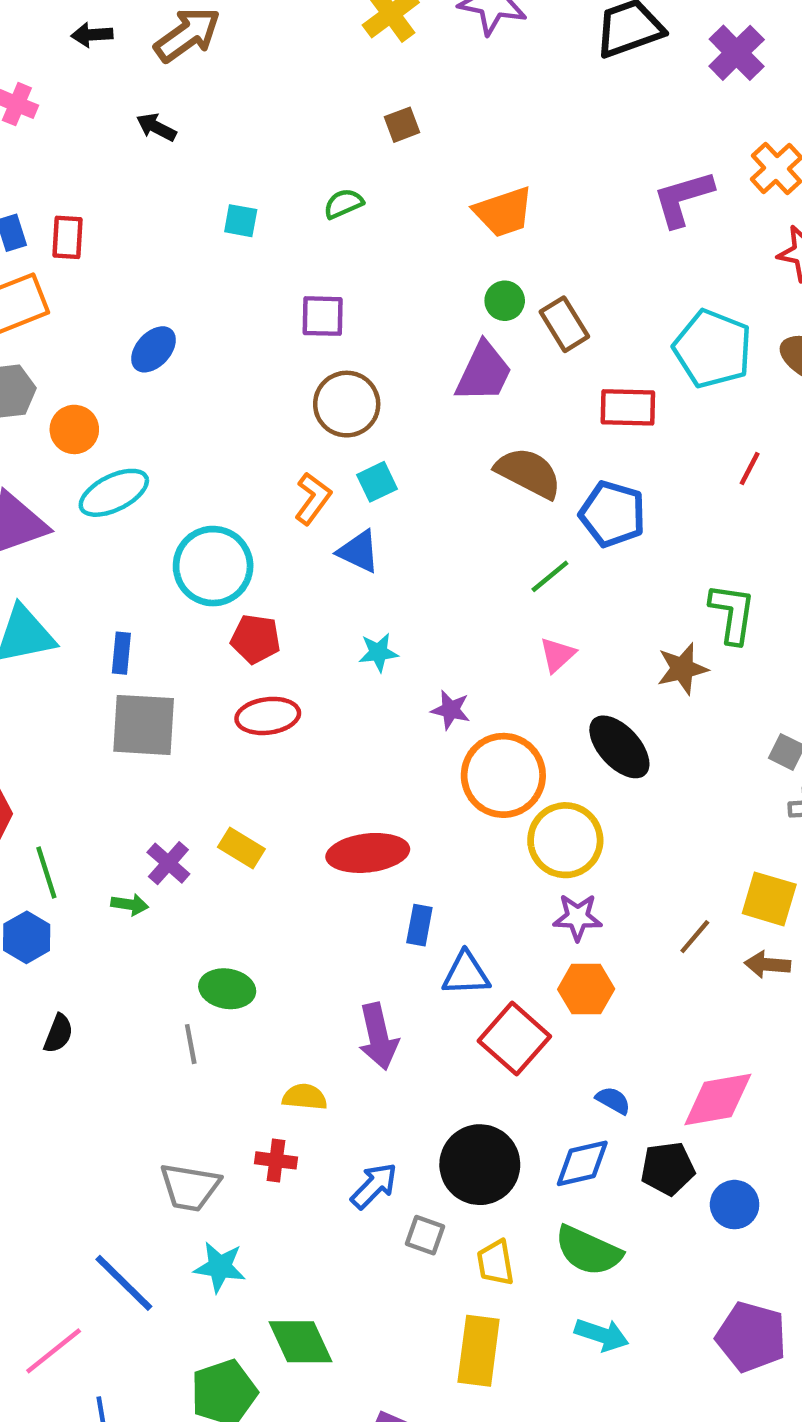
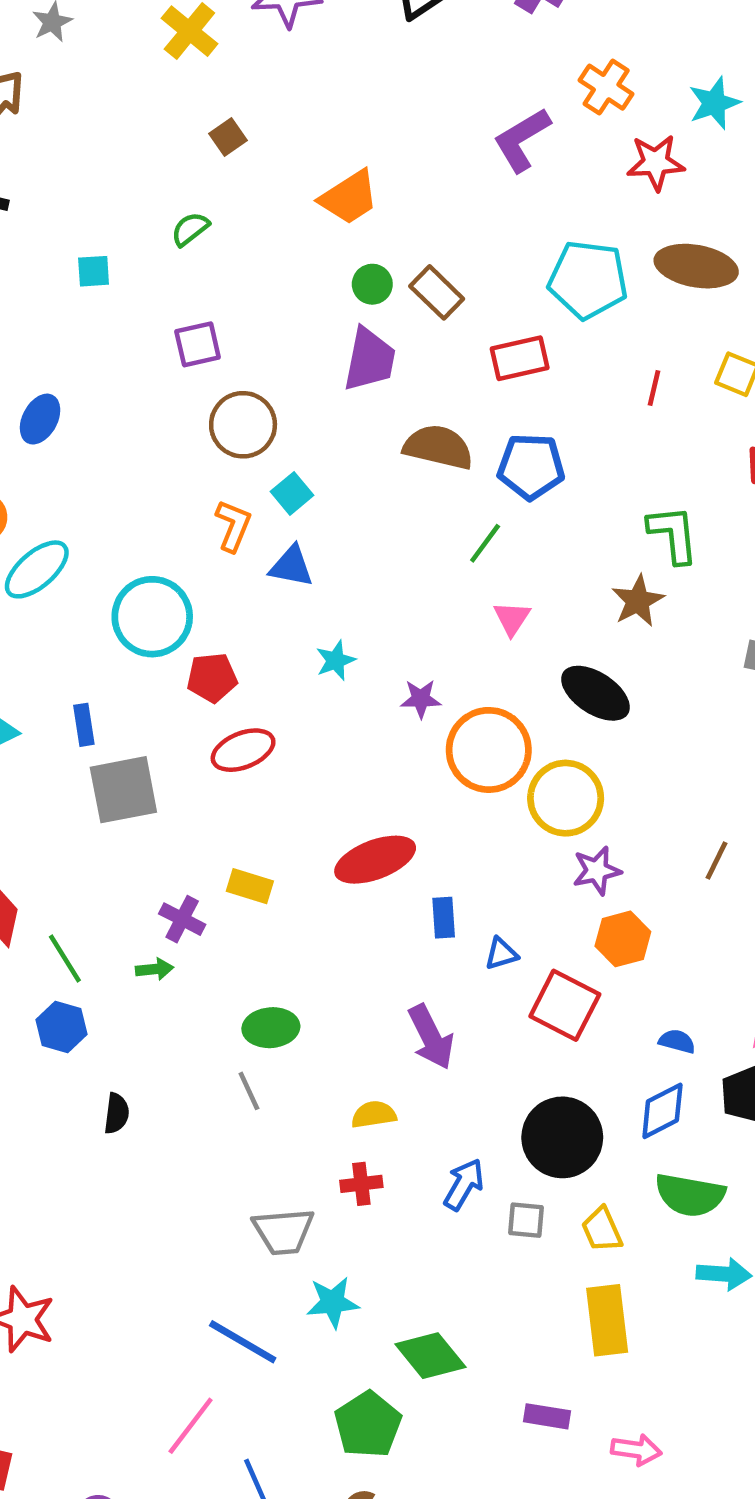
blue triangle: (466, 974) -> (501, 954), size x0.7

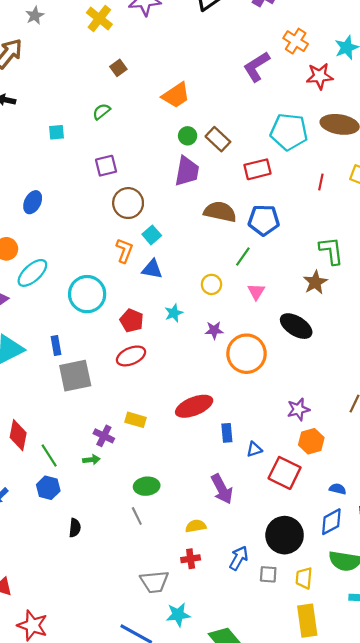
red pentagon: (212, 678) -> (132, 321), moved, turned 30
yellow circle: (566, 798) -> (211, 284), moved, size x0.6
yellow trapezoid: (602, 1230) -> (304, 578), turned 30

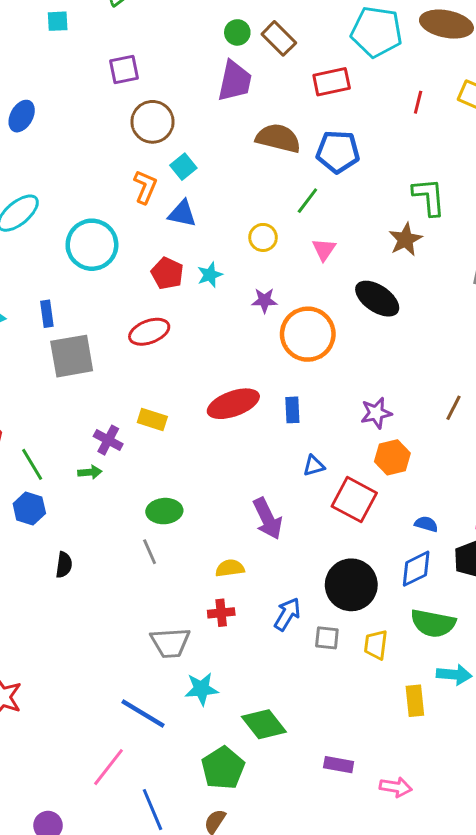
red pentagon: (132, 321) -> (167, 273), moved
blue rectangle: (227, 433) -> (292, 410), moved
yellow rectangle: (307, 621) -> (415, 701), moved, size x0.7

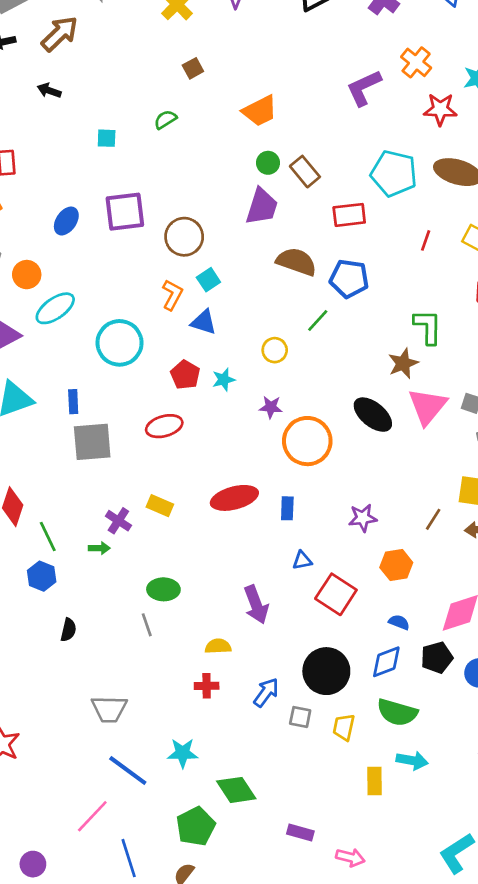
purple square: (124, 69) -> (125, 212), moved, size x1.5
pink triangle: (324, 249) -> (427, 406), moved, size x1.8
orange hexagon: (392, 457) -> (396, 565), moved
gray trapezoid: (170, 643) -> (109, 709), moved

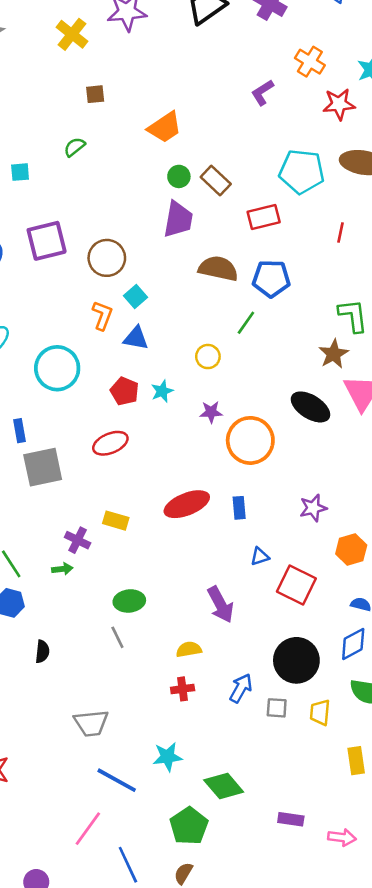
brown square: (193, 68) -> (95, 94), turned 30
purple L-shape: (364, 88) -> (262, 93), size x0.7

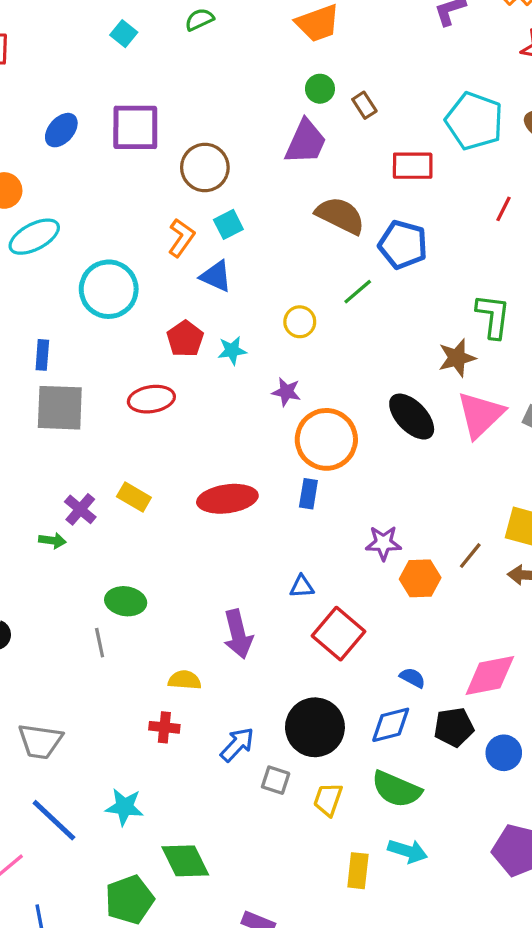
cyan square: (20, 172) -> (124, 34), turned 30
brown rectangle: (216, 180) -> (364, 105), size x0.7
blue rectangle: (239, 508) -> (308, 494), moved
orange hexagon: (351, 549) -> (420, 578), moved

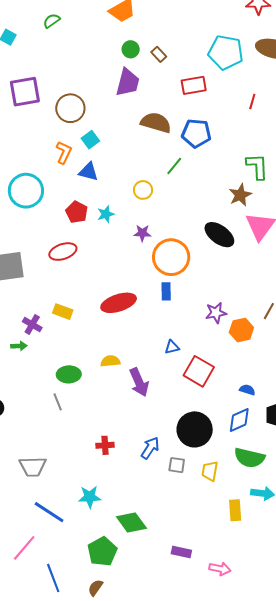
yellow semicircle: (185, 680) -> (110, 361), moved

